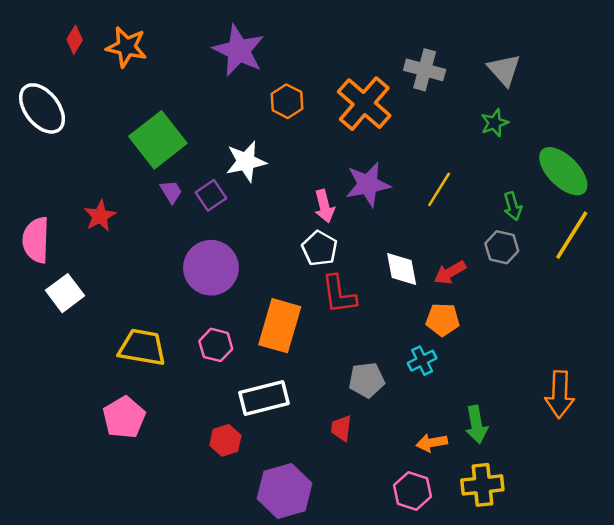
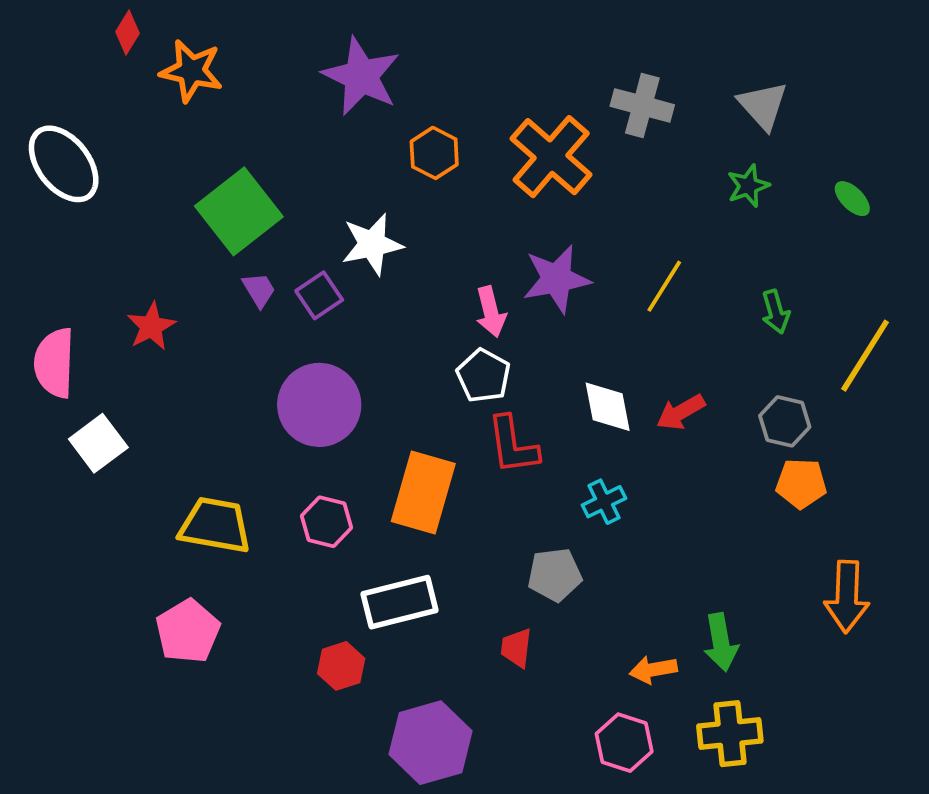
red diamond: (75, 40) -> (127, 32), moved
green ellipse: (563, 171) -> (852, 199), moved, size x0.5
gray hexagon: (502, 247) -> (785, 421), moved
orange pentagon: (443, 320) -> (801, 483), moved
cyan cross: (422, 361) -> (604, 502), moved

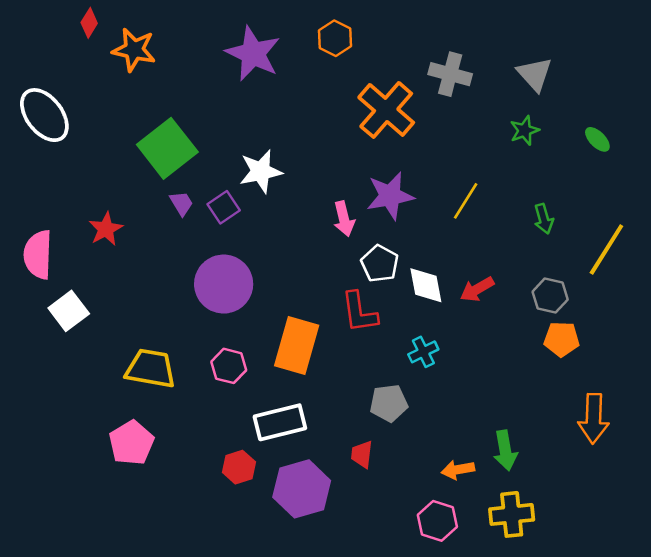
orange hexagon: (434, 153) -> (335, 38), moved
white pentagon: (484, 376) -> (380, 264), moved
purple hexagon: (431, 743) -> (302, 489), moved

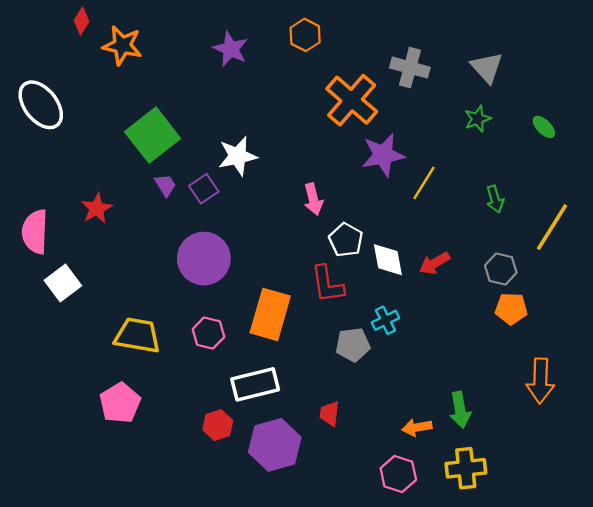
purple star: (253, 54) -> (231, 49), size x0.7
purple star: (390, 196) -> (383, 155), moved
gray pentagon: (389, 403) -> (353, 345), moved

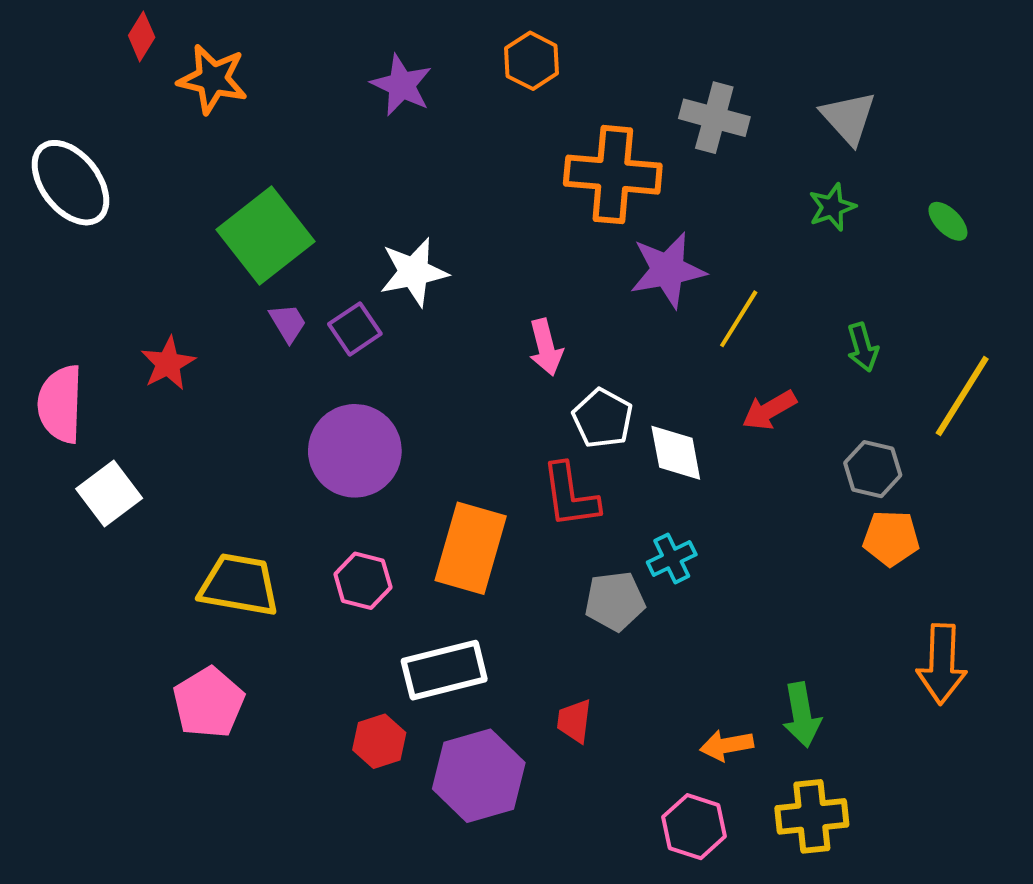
orange cross: (352, 100) -> (613, 175), turned -36
red arrow: (434, 263) -> (769, 410), moved

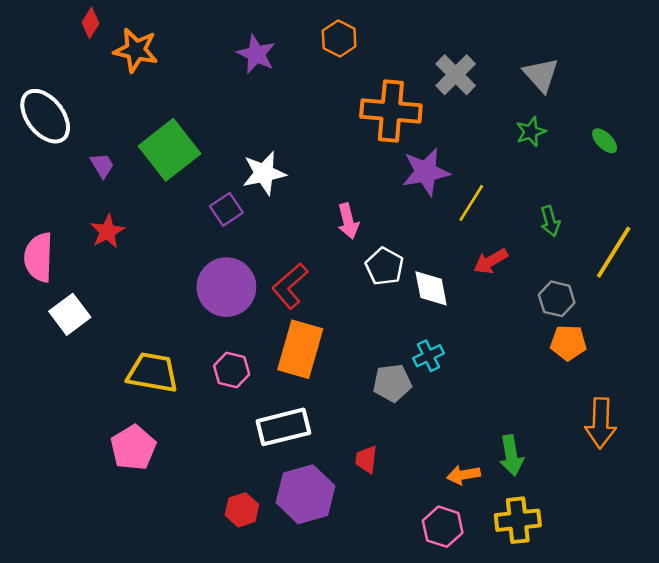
gray cross: (714, 118) -> (456, 75), turned 30
purple trapezoid: (288, 323) -> (102, 165), moved
red L-shape: (570, 495) -> (290, 286), moved, turned 57
red hexagon: (379, 741) -> (242, 510), moved

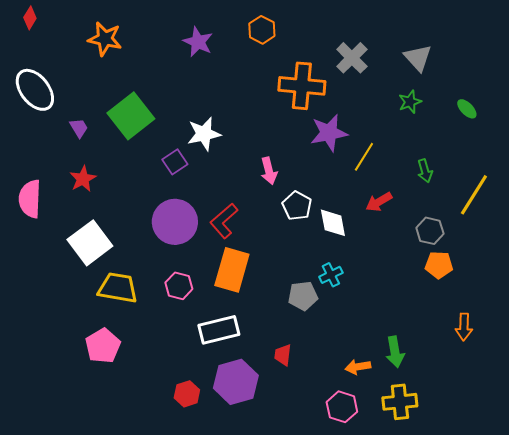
red diamond: (90, 23) -> (30, 18), moved
white square: (70, 314) -> (90, 243), moved, size x1.4
orange arrow: (601, 423) -> (464, 327), size x0.7

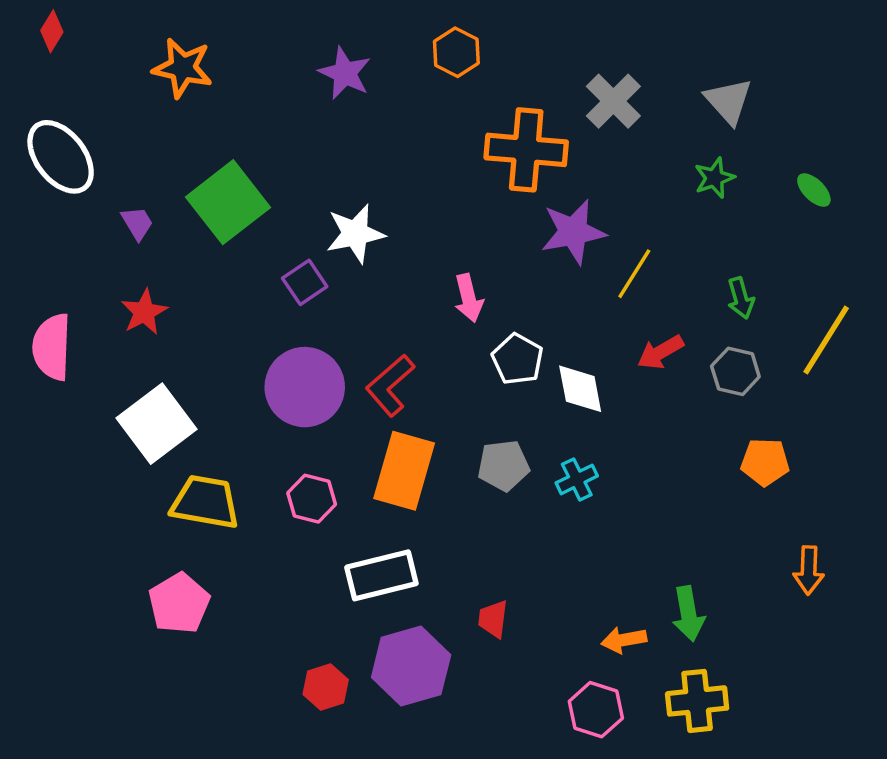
gray hexagon: (430, 231) -> (735, 371), moved
gray pentagon: (303, 296) -> (504, 466), moved

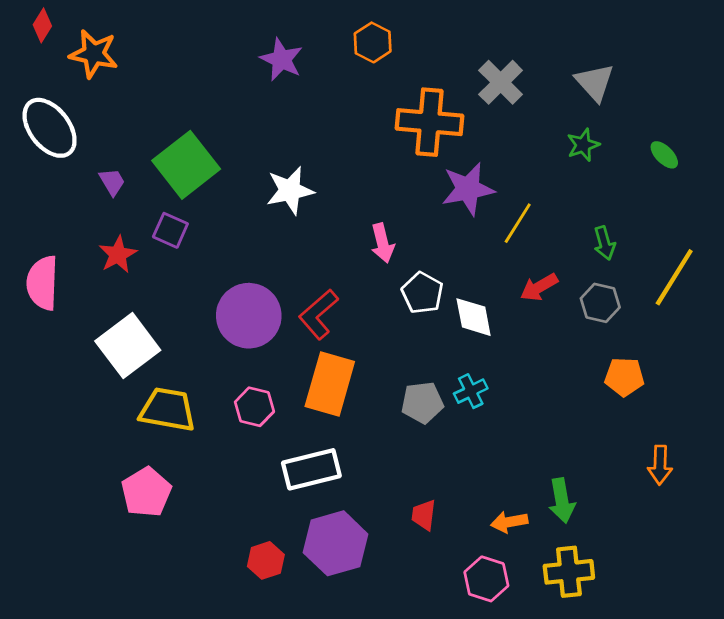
orange star: (183, 68) -> (94, 54), moved
purple square: (305, 282) -> (170, 230), moved, turned -32
gray pentagon: (504, 466) -> (422, 402), moved
red trapezoid: (493, 619) -> (424, 515), moved

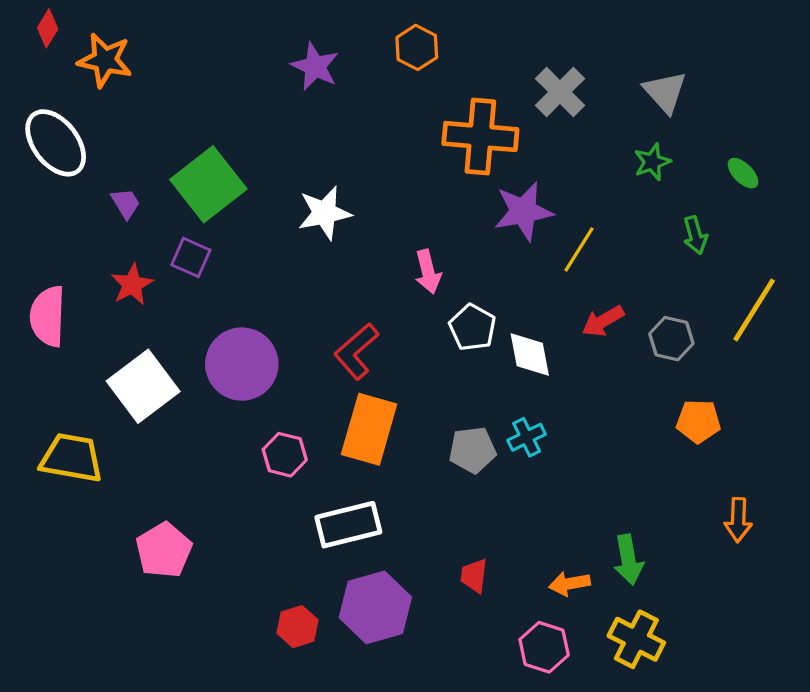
green arrow: (604, 243) -> (695, 235), moved
purple circle: (249, 316) -> (242, 364), moved
yellow trapezoid: (168, 410) -> (72, 458), moved
yellow cross: (569, 572) -> (636, 639), turned 33

